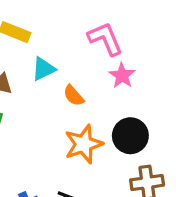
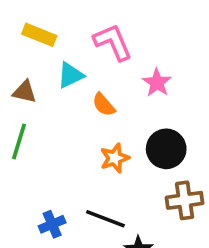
pink L-shape: (105, 39) -> (113, 42), moved
orange star: (84, 144) -> (115, 158), size x0.7

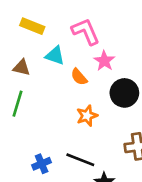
cyan triangle: (71, 75) -> (55, 56), turned 45
pink star: (157, 83) -> (104, 61), moved
black circle: (166, 149) -> (124, 93), moved

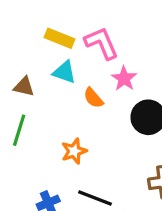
yellow rectangle: (32, 26) -> (60, 38), moved
orange star: (87, 116) -> (74, 151), moved

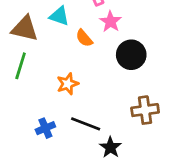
brown triangle: (24, 87) -> (25, 28), size x1.5

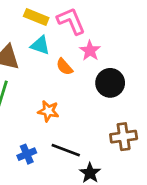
orange star: (68, 84) -> (48, 111), turned 30

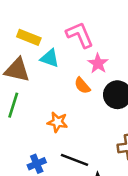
yellow rectangle: (36, 17) -> (29, 37), moved
orange semicircle: (64, 67) -> (82, 86), moved

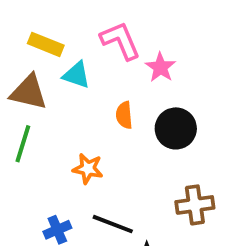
pink star: (98, 63) -> (160, 67), moved
orange semicircle: (82, 86) -> (124, 115), turned 36

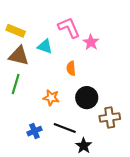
yellow rectangle: (46, 44) -> (16, 31), moved
black circle: (176, 128) -> (87, 98), moved

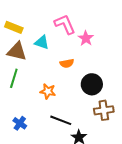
orange semicircle: (71, 68) -> (67, 63), turned -96
black circle: (87, 98) -> (92, 84), moved
blue cross: (34, 131) -> (20, 123), moved, turned -32

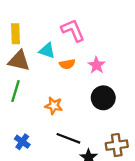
yellow rectangle: (14, 27) -> (16, 34), turned 66
pink star: (86, 38) -> (96, 65), moved
orange semicircle: (67, 63) -> (67, 64), moved
brown cross: (104, 110) -> (117, 145), moved

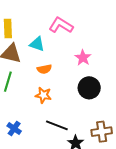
pink L-shape: (73, 30) -> (61, 25), turned -35
orange semicircle: (67, 64) -> (44, 69), moved

